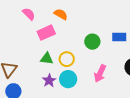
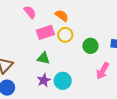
yellow circle: (67, 59) -> (65, 35), moved
pink arrow: (100, 73) -> (103, 71), moved

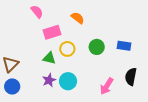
orange semicircle: (62, 16) -> (78, 18), moved
yellow circle: (65, 35) -> (67, 49), moved
pink arrow: (103, 71) -> (107, 86), moved

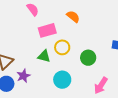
green circle: (97, 47) -> (88, 58), moved
purple star: (49, 80) -> (23, 76), moved

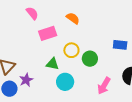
yellow circle: (62, 47) -> (71, 50), moved
green triangle: (44, 56) -> (52, 64), moved

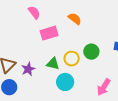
yellow circle: (71, 50) -> (72, 59), moved
green circle: (90, 59) -> (91, 52), moved
purple star: (26, 80) -> (28, 69), moved

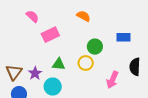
orange semicircle: (75, 19) -> (83, 16), moved
yellow circle: (72, 59) -> (86, 63), moved
cyan circle: (65, 82) -> (53, 87), moved

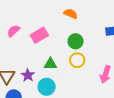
pink semicircle: (32, 16) -> (13, 31), moved, turned -80
green circle: (95, 47) -> (76, 41), moved

